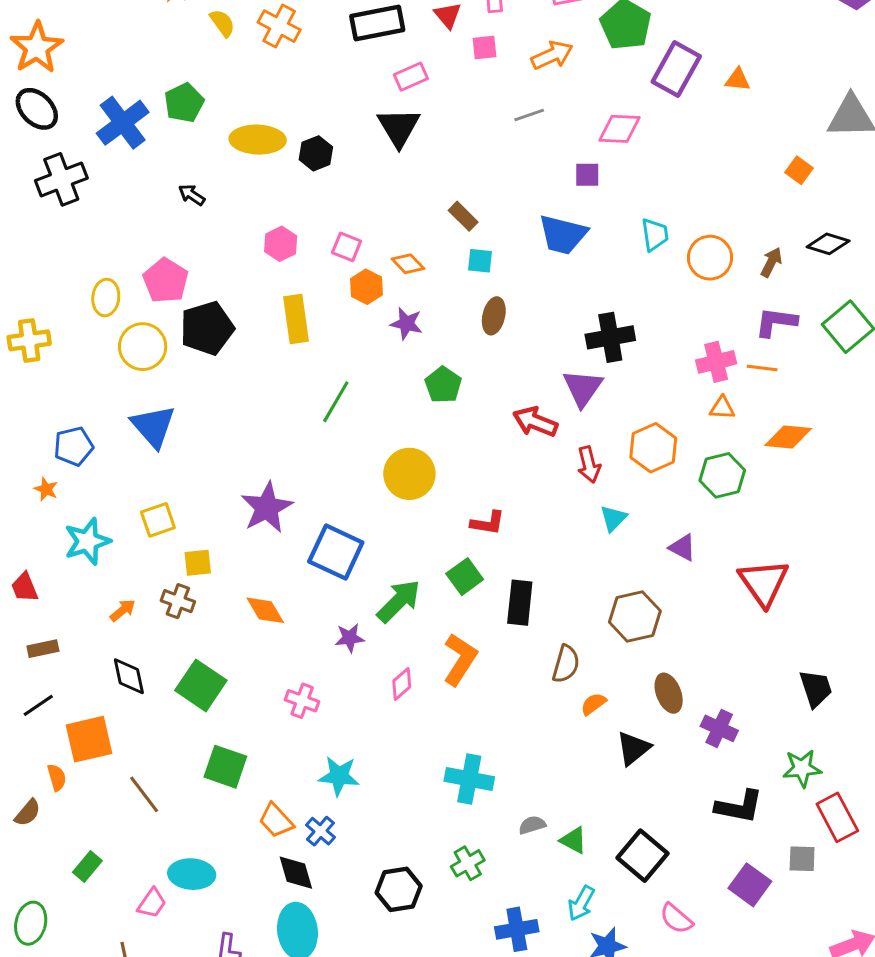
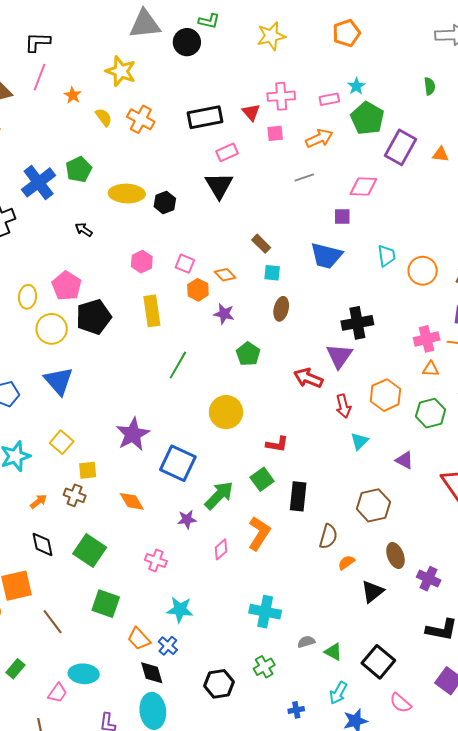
yellow square: (158, 520) -> (62, 442), turned -30
blue cross: (517, 929) -> (296, 710), size x0.6

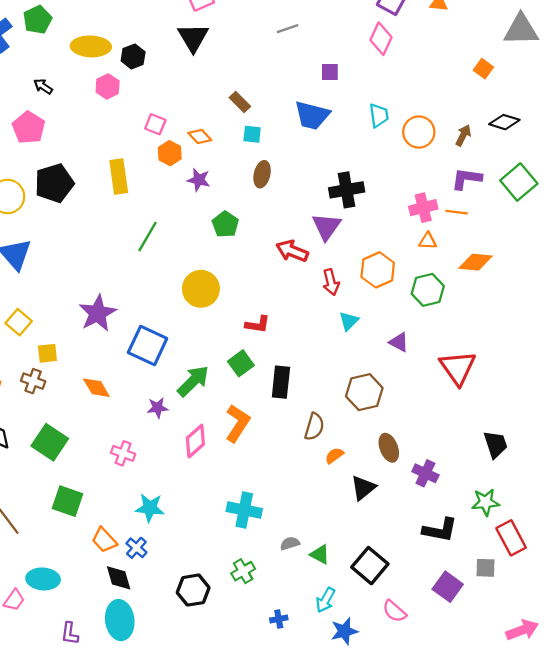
pink diamond: (363, 186) -> (381, 39), moved, turned -68
pink hexagon: (142, 262) -> (108, 86), moved
pink pentagon: (67, 286) -> (29, 128), moved
pink diamond: (221, 549) -> (195, 441), size x1.4

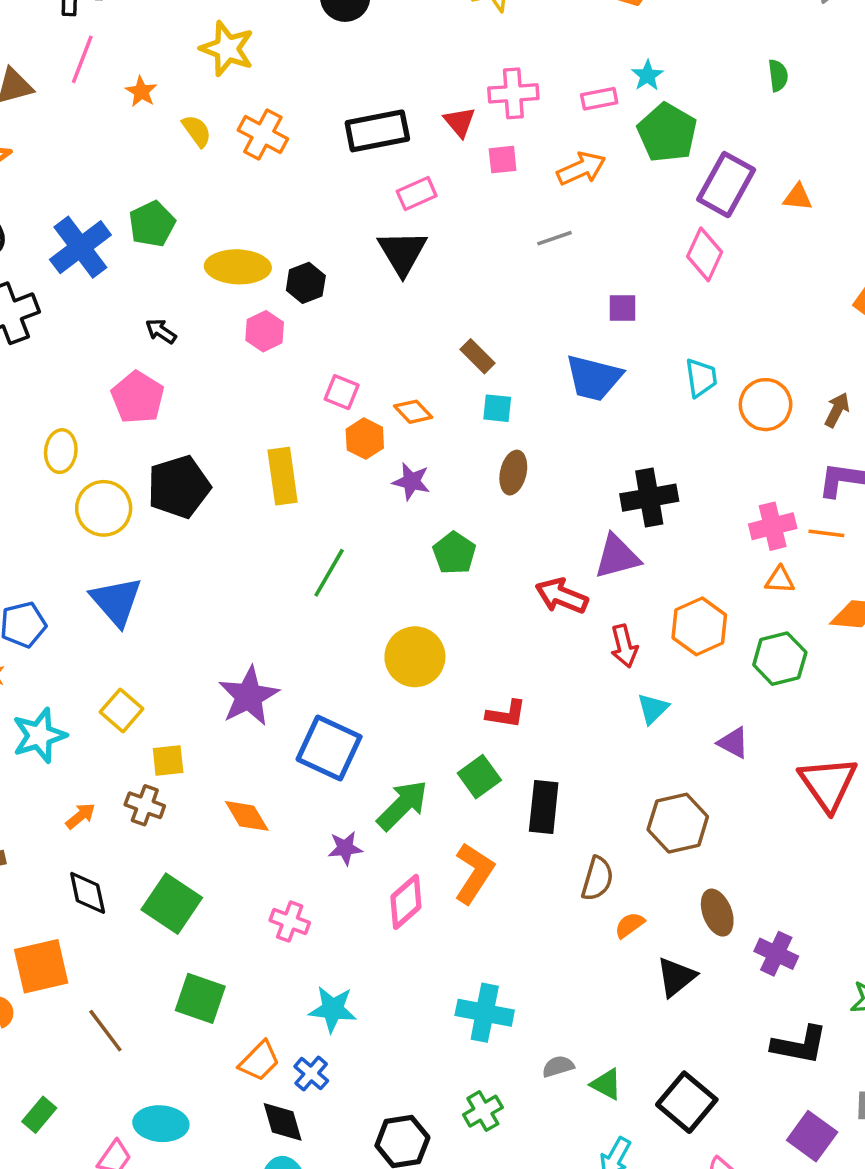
purple triangle: (327, 227) -> (617, 557), turned 40
orange trapezoid: (104, 540) -> (259, 1061), turned -92

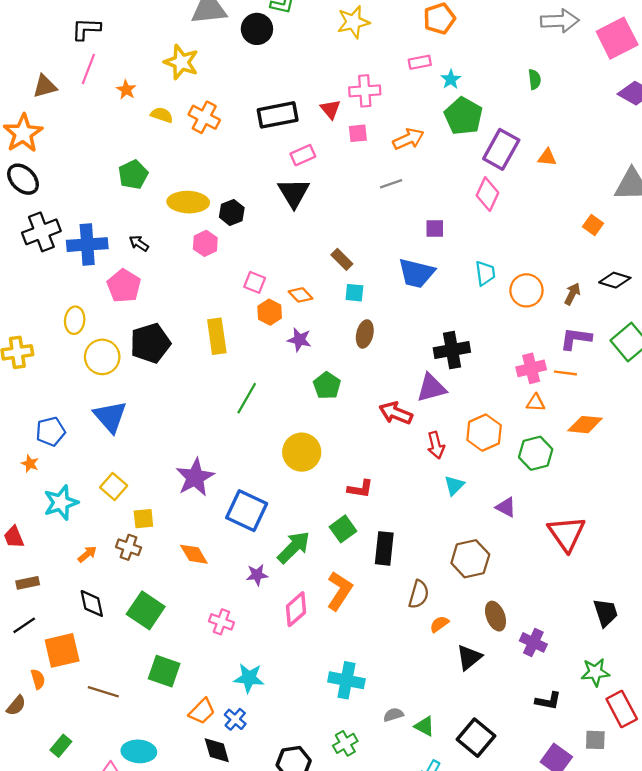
pink rectangle: (599, 99) -> (420, 62), moved
yellow semicircle: (197, 131) -> (162, 115), turned -35
blue cross: (80, 247) -> (87, 245), moved, turned 33
brown line: (105, 1031) -> (103, 692), turned -36
black L-shape: (799, 1045) -> (548, 701), size x0.7

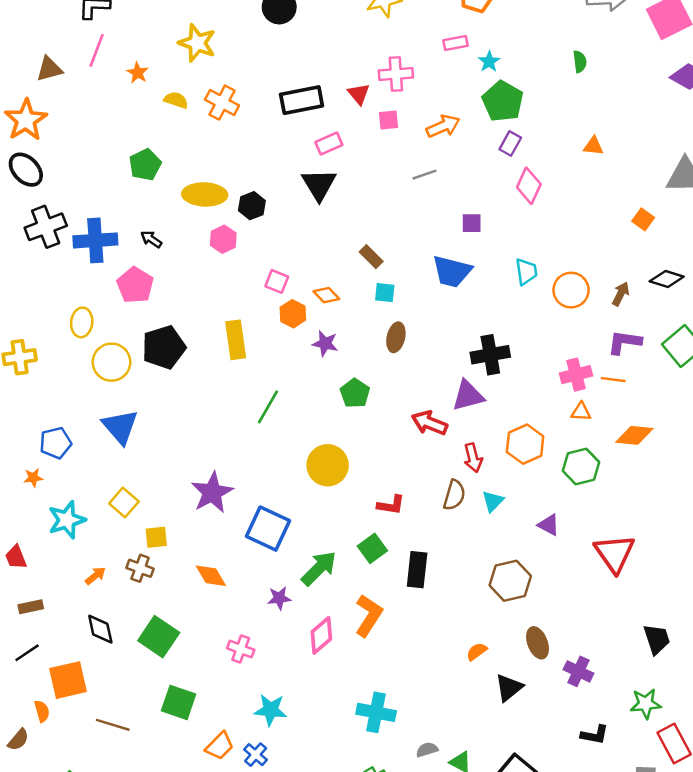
purple rectangle: (501, 149) -> (510, 144), moved, size x0.6
orange star: (30, 464) -> (33, 478), turned -30
brown semicircle: (419, 594) -> (454, 495), moved

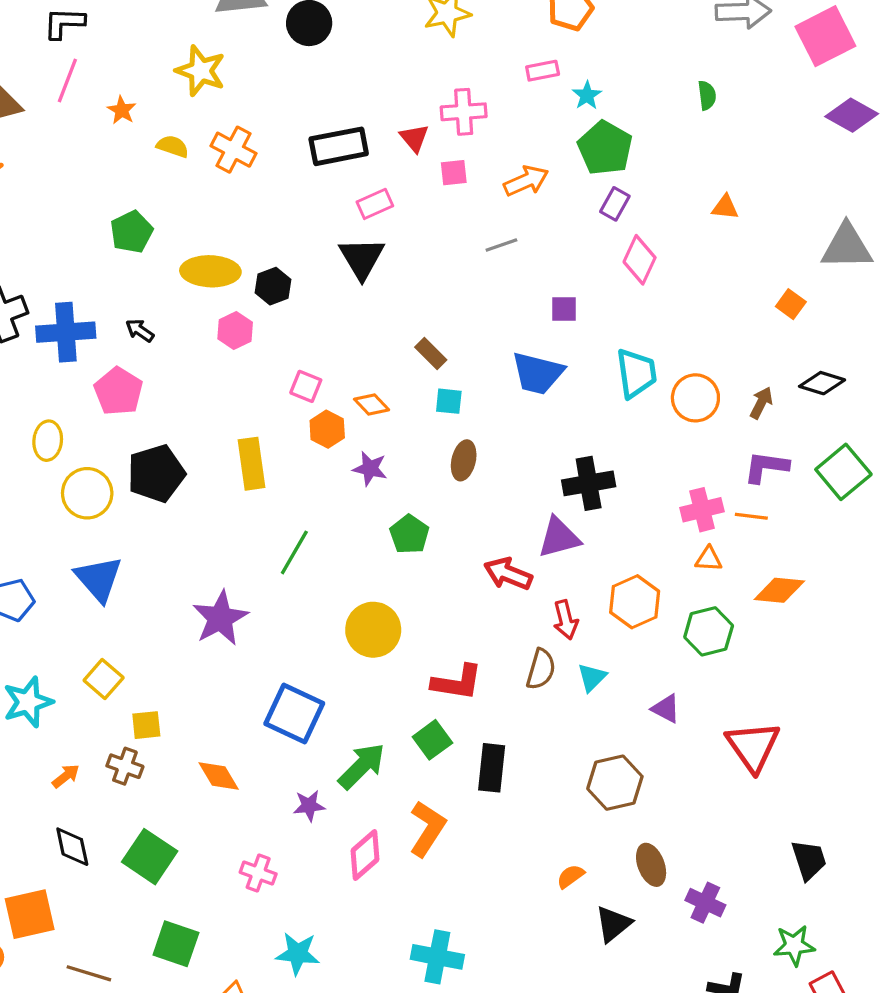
cyan trapezoid: (526, 271) -> (636, 373), size x1.4
purple star: (212, 493) -> (220, 618), moved
red L-shape: (391, 505) -> (457, 682), size x1.4

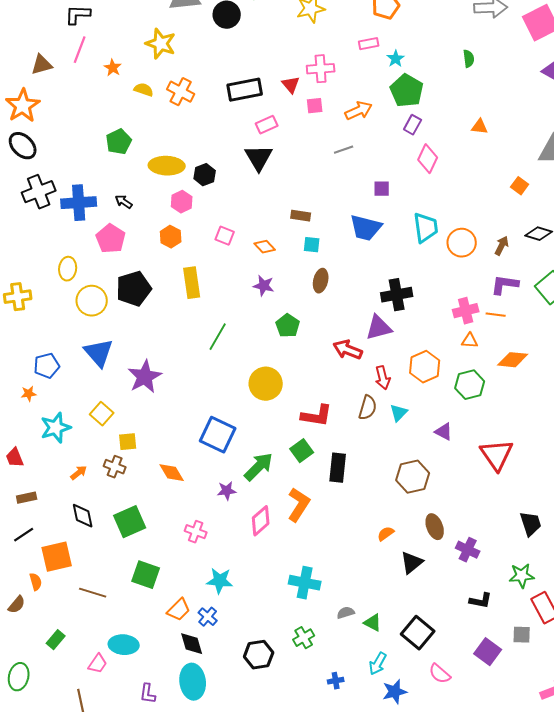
brown rectangle: (431, 353) -> (301, 216), turned -36
orange hexagon: (327, 429) -> (171, 237), moved
purple star: (220, 618) -> (145, 377), moved
green square: (150, 857) -> (130, 522), turned 32

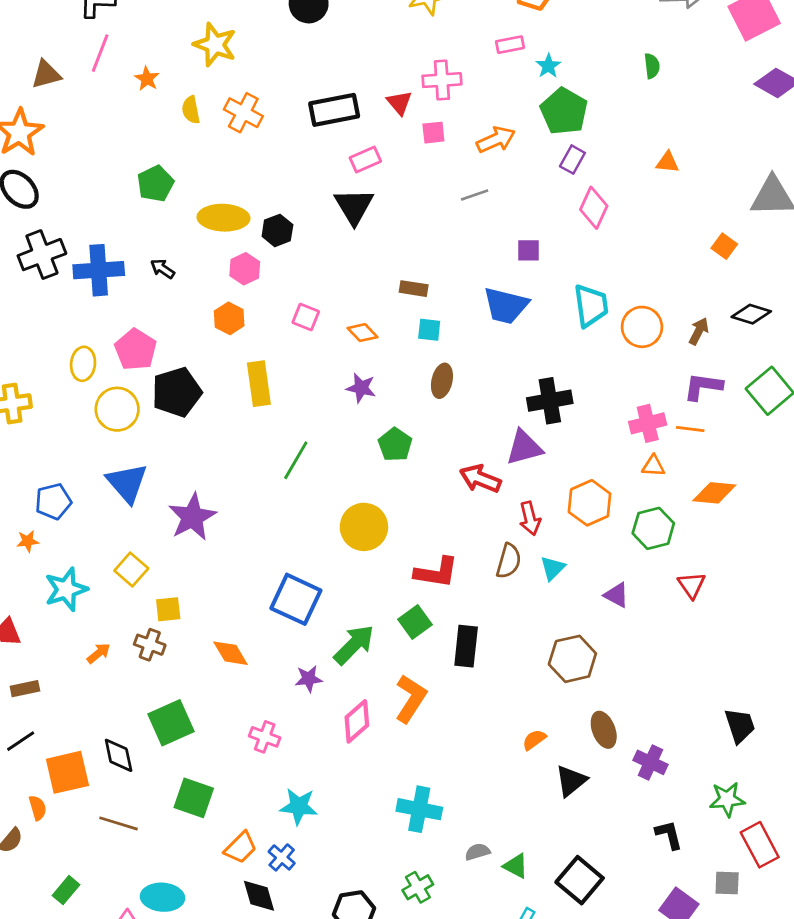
yellow semicircle: (144, 90) -> (191, 110), turned -120
pink pentagon: (111, 239) -> (136, 350), moved
red triangle: (497, 455) -> (692, 585), moved, size x0.6
black diamond: (83, 516) -> (119, 755), moved
black L-shape: (481, 601) -> (669, 835), turned -115

